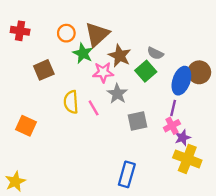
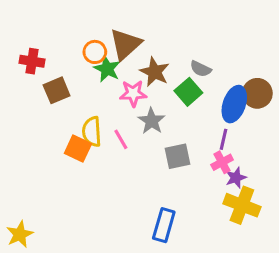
red cross: (20, 31) -> (32, 61), moved
orange circle: (66, 33) -> (95, 52), moved
orange square: (26, 126) -> (78, 149), moved

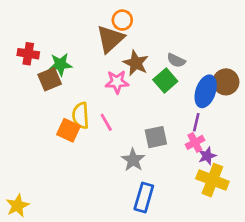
orange circle: (95, 52) -> (122, 20), moved
green star: (107, 69) -> (60, 64), moved, turned -30
gray star: (152, 121) -> (133, 160), moved

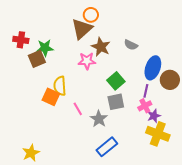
green square: (165, 81) -> (116, 81), moved
brown circle: (226, 82) -> (170, 80), moved
pink line: (106, 122) -> (78, 109), moved
blue rectangle: (144, 198) -> (107, 147), turned 35
yellow star: (17, 206) -> (31, 153), moved

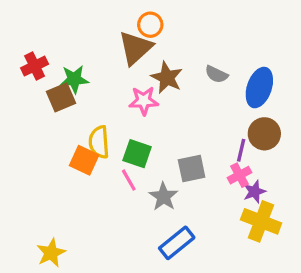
red cross: (21, 40) -> (35, 66), turned -35
blue ellipse: (153, 68) -> (259, 88), moved
brown circle: (170, 80) -> (264, 134), moved
green square: (116, 81) -> (137, 154), moved, turned -30

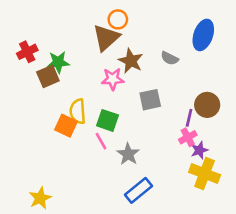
blue ellipse: (259, 88) -> (203, 35), moved
gray square: (192, 169) -> (150, 100), moved

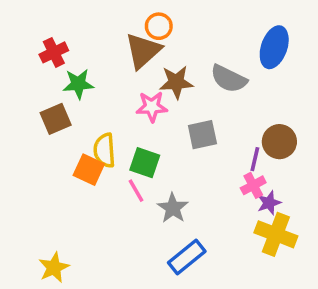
red cross: (27, 52) -> (54, 52), moved
gray semicircle: (170, 58) -> (229, 79), size x1.5
brown star: (131, 61) -> (176, 82), turned -30
brown square: (48, 76) -> (56, 119), moved

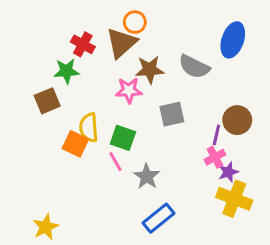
red cross: (54, 52) -> (83, 44), moved, turned -35

